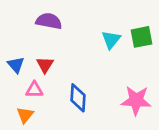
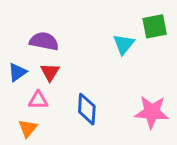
purple semicircle: (49, 21) -> (44, 41), moved
green square: (141, 37) -> (155, 26), moved
blue triangle: (16, 65) -> (17, 72), turned 36

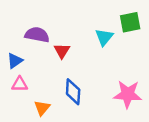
red triangle: (50, 72) -> (62, 51), moved
pink triangle: (38, 100) -> (20, 84), moved
orange triangle: (28, 128) -> (42, 108), moved

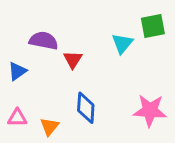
pink triangle: (20, 84) -> (17, 118), moved

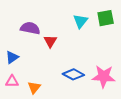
cyan triangle: (122, 43) -> (80, 21), moved
blue triangle: (17, 71) -> (12, 57), moved
blue diamond: (86, 108) -> (73, 74), moved, turned -65

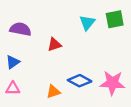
purple semicircle: (30, 28) -> (20, 29), moved
red triangle: (50, 41) -> (54, 45), turned 40
orange triangle: (34, 88) -> (53, 92), moved, turned 32

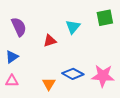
cyan triangle: (87, 23) -> (73, 27), moved
purple semicircle: (20, 29) -> (19, 27), turned 54
orange triangle: (53, 92) -> (49, 84), turned -40

